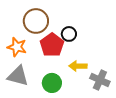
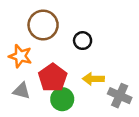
red pentagon: (52, 45) -> (53, 78), moved
gray triangle: (18, 76) -> (22, 91), size x0.7

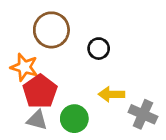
red pentagon: (53, 78) -> (40, 91), moved
gray triangle: (22, 91) -> (37, 120), moved

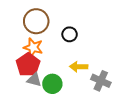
orange star: (24, 67) -> (33, 47), moved
gray triangle: (37, 120) -> (34, 80), moved

